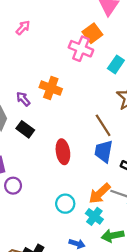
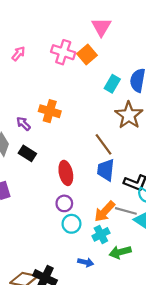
pink cross: (81, 49) -> (63, 52), moved
purple circle: (13, 186) -> (64, 203), moved
cyan cross: (94, 216) -> (101, 234), turned 30

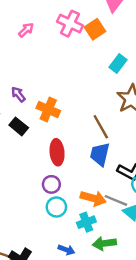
pink arrow: (18, 54) -> (26, 30), moved
orange cross: (50, 111) -> (48, 109), moved
orange arrow: (105, 212) -> (93, 198), turned -125

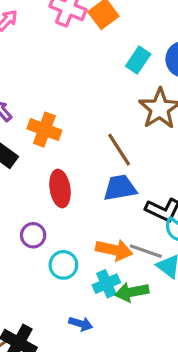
blue trapezoid: (100, 154) -> (120, 188), turned 70
purple circle: (51, 184) -> (33, 235), moved
green arrow: (104, 243) -> (132, 292), moved

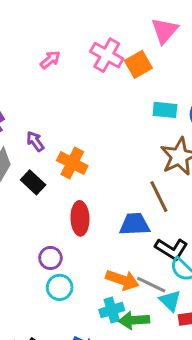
cyan rectangle: (138, 60) -> (165, 110), turned 55
brown line: (119, 150) -> (159, 197), moved
cyan circle: (63, 265) -> (60, 287), moved

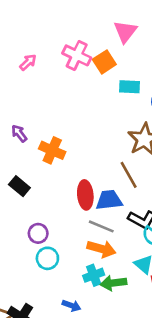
cyan rectangle: (165, 110) -> (129, 87), moved
black rectangle: (33, 182) -> (19, 186), moved
red ellipse: (80, 218) -> (85, 195), moved
gray line: (151, 285) -> (101, 226), moved

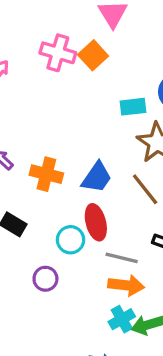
cyan rectangle: (129, 87) -> (133, 107), moved
blue trapezoid: (109, 200) -> (97, 177), moved, turned 140
cyan circle: (47, 258) -> (71, 240), moved

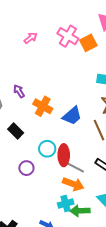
red ellipse: (96, 222) -> (64, 155), moved

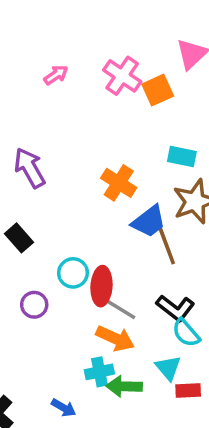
purple arrow: (19, 91) -> (30, 168), size x1.6
orange cross: (43, 106) -> (119, 183), moved
blue trapezoid: (72, 116) -> (149, 221), moved

